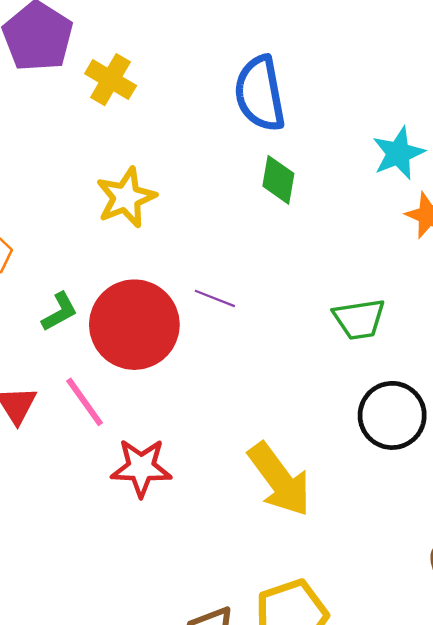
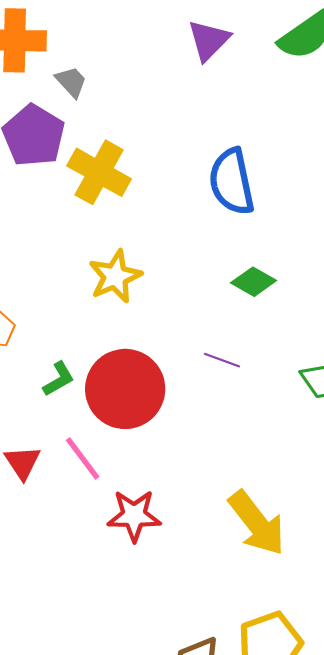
yellow cross: (111, 80) -> (99, 172), size x1.4
green diamond: (278, 180) -> (254, 282), moved, turned -69
purple line: (215, 298) -> (222, 360), moved

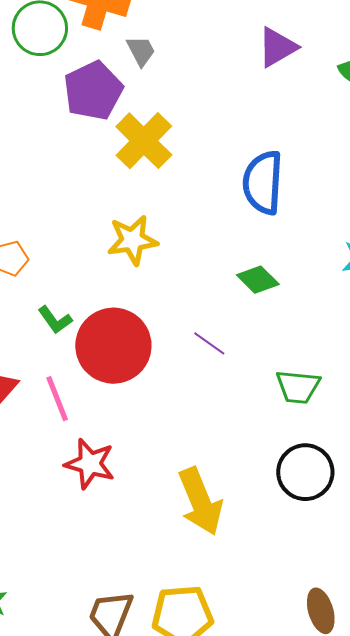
green L-shape: (59, 379) -> (55, 320), turned 69

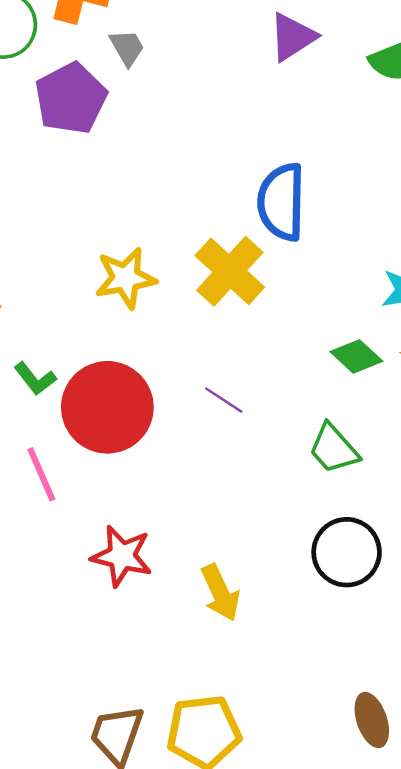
yellow cross: (144, 141) -> (230, 271), moved
green diamond: (258, 280) -> (356, 356), moved
green trapezoid: (298, 387) -> (334, 449), turned 45
red star: (90, 464) -> (122, 556), moved
yellow arrow: (200, 501) -> (220, 593), size x0.7

